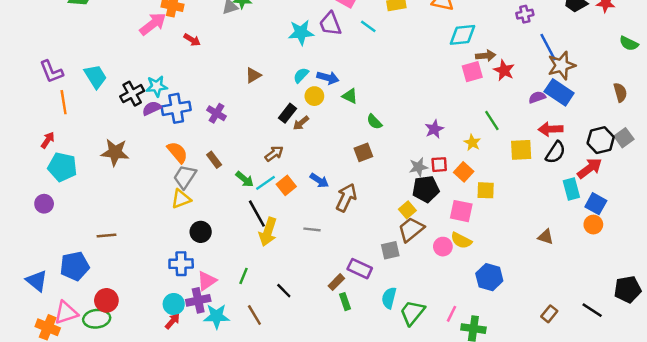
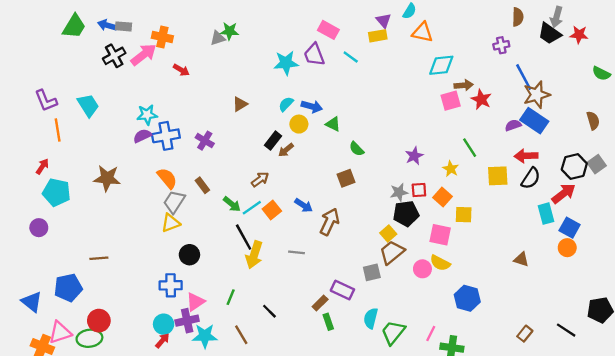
black cross: (132, 94) -> (114, 56), moved

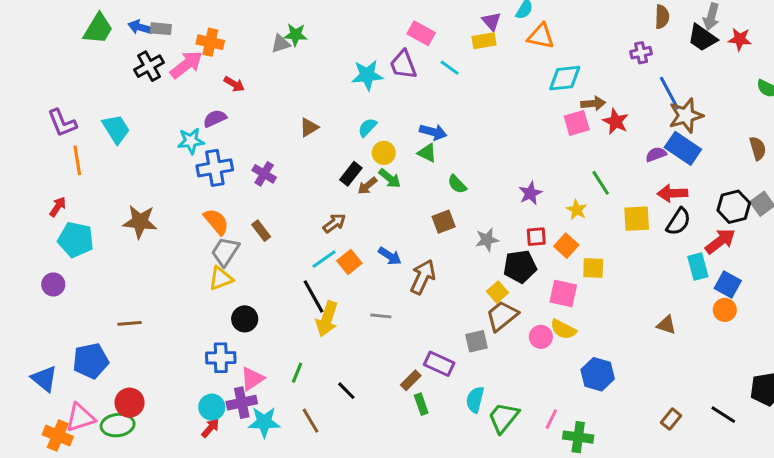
blue arrow: (312, 106) -> (433, 132), moved
purple semicircle: (142, 136) -> (215, 118), moved
gray star: (399, 192) -> (487, 240), moved
green arrow: (232, 204) -> (390, 178), moved

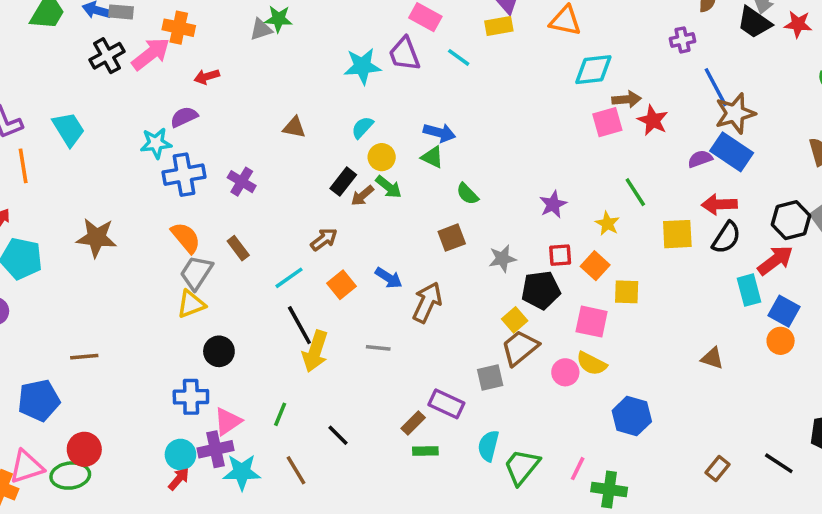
red arrow: (234, 84) -> (207, 77), turned 132
brown triangle: (309, 127) -> (294, 127), turned 42
cyan line: (324, 259) -> (289, 278), moved
green rectangle: (421, 404) -> (425, 451), turned -72

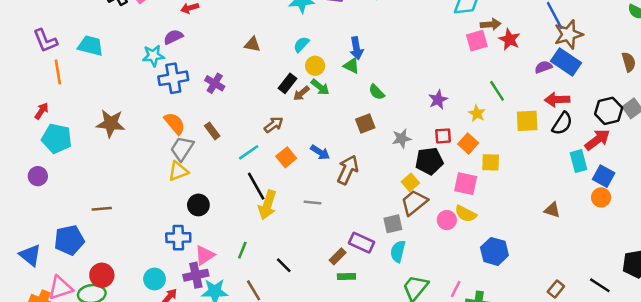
cyan trapezoid: (69, 129) -> (91, 46), turned -44
blue arrow: (439, 133) -> (356, 48), turned 65
cyan semicircle: (488, 446) -> (398, 251), moved
cyan circle: (180, 455) -> (154, 279), moved

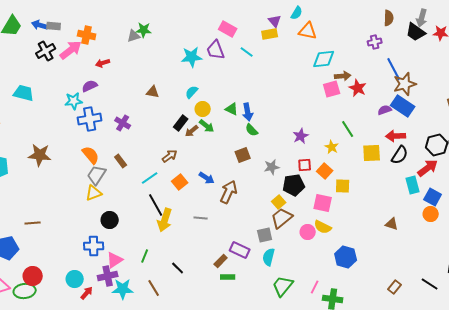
blue arrow: (356, 48) -> (248, 112), moved

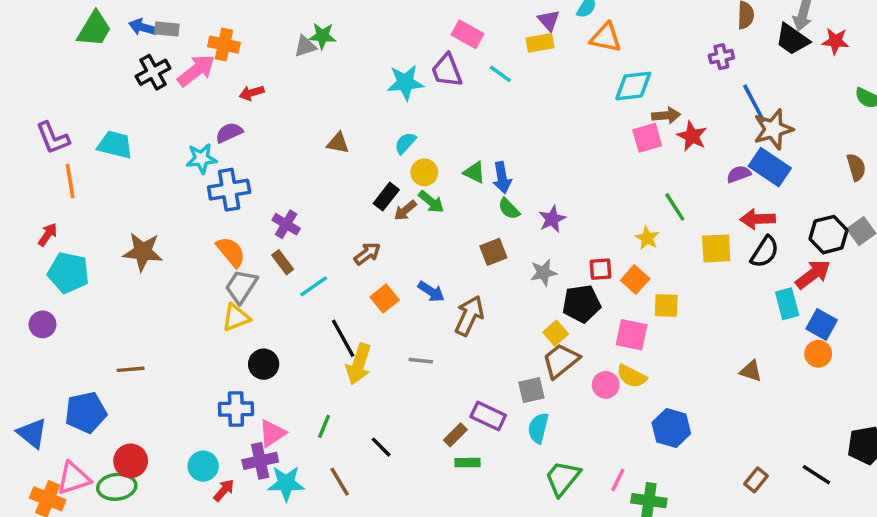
purple cross: (123, 123) -> (286, 224), moved
purple star: (301, 136) -> (552, 219), moved
cyan line: (150, 178) -> (314, 286), moved

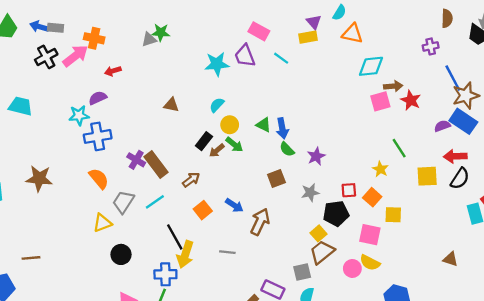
brown rectangle: (283, 262) -> (156, 164), moved, size x1.6
gray trapezoid: (241, 286) -> (123, 202), moved
blue cross: (236, 409) -> (165, 274), moved

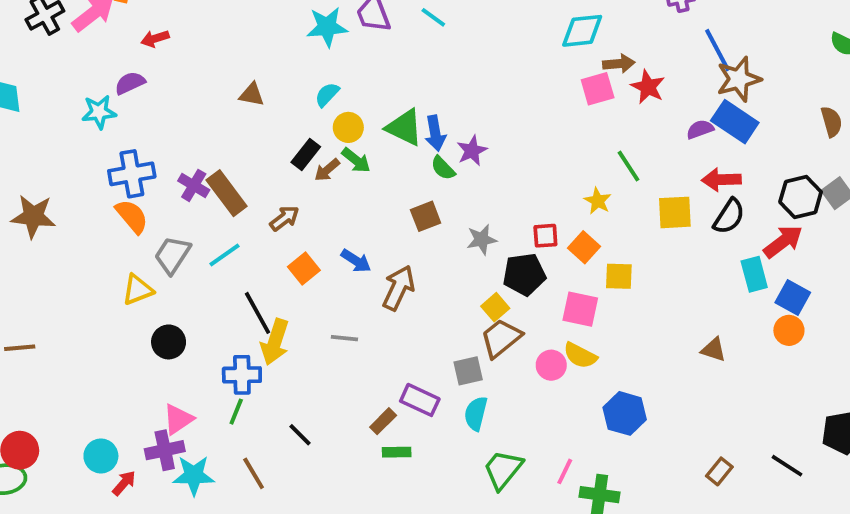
green triangle: (264, 125) -> (404, 127), size x1.5
blue cross: (98, 136) -> (132, 174), moved
purple star: (316, 156) -> (472, 151), moved

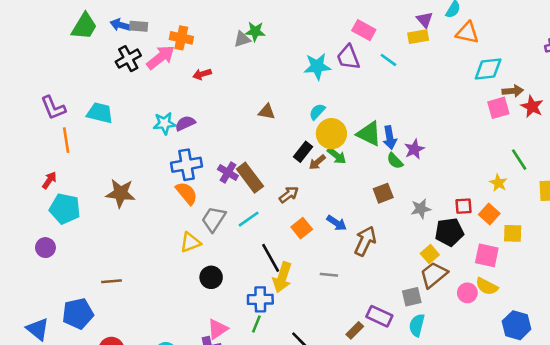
purple semicircle: (130, 83) -> (185, 123), moved
yellow circle: (348, 127) -> (331, 134), size x1.5

